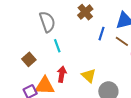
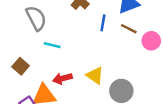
cyan line: (57, 46) -> (52, 45), turned -48
red arrow: (62, 74) -> (62, 78), turned -105

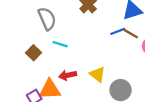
blue line: (103, 23) -> (118, 31), moved, turned 56
brown square: (21, 66) -> (33, 53), moved

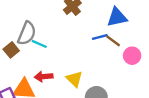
gray semicircle: (47, 19) -> (27, 33), moved, turned 40

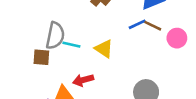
brown square: (11, 50) -> (41, 57), turned -35
yellow triangle: (74, 79) -> (104, 49), moved

